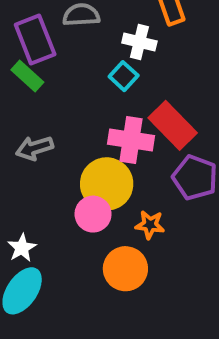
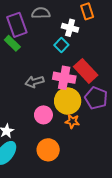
gray arrow: (34, 148) -> (34, 82), moved
yellow circle: (107, 184) -> (68, 101), moved
orange circle: (125, 269) -> (48, 150), moved

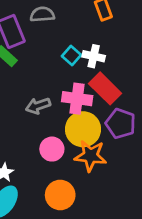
white cross: (70, 28) -> (94, 56), moved
orange star: (72, 121) -> (90, 156), size x1.6

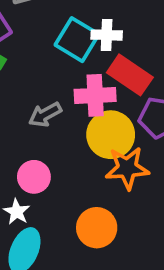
cyan square: (71, 55) -> (77, 40), size x1.6
pink circle: (52, 149) -> (34, 177), moved

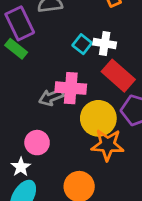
cyan square: (77, 40) -> (82, 44), size x0.6
pink cross: (95, 95) -> (71, 88), moved

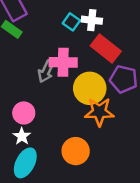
gray arrow: (51, 97) -> (46, 71), turned -40
pink circle: (37, 143) -> (24, 113), moved

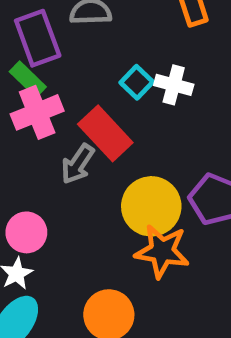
red rectangle: (106, 49) -> (105, 133), moved
pink cross: (63, 62) -> (37, 112), moved, turned -32

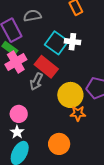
cyan square: (137, 82) -> (56, 43), size x1.6
orange star: (162, 251) -> (78, 113), size x0.7

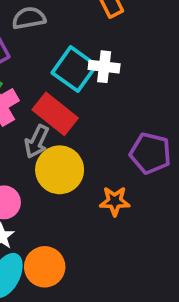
yellow circle: (70, 95) -> (60, 170), moved
orange circle: (59, 144) -> (45, 267), moved

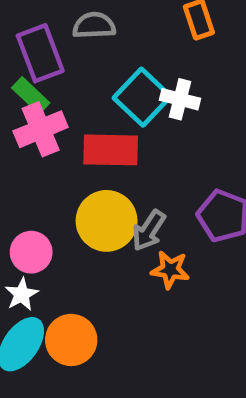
red rectangle: (55, 114) -> (111, 150), turned -45
gray arrow: (37, 142) -> (149, 230), moved

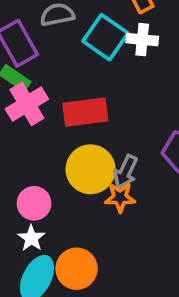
cyan square: (142, 97) -> (105, 37), moved
white cross: (180, 99) -> (142, 40), moved
orange star: (170, 270) -> (120, 197), moved

